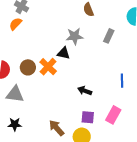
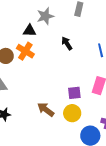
black triangle: (64, 53) -> (30, 31), moved
black arrow: (85, 91) -> (67, 43), moved, turned 48

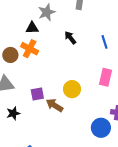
purple square: (74, 93) -> (37, 94), moved
yellow circle: (72, 113) -> (72, 89), moved

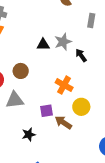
gray star: (47, 12) -> (63, 42), moved
orange cross: (30, 49) -> (64, 85), moved
black star: (13, 113) -> (29, 134), moved

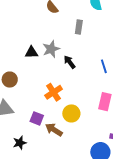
orange cross: (64, 85) -> (54, 92), turned 30
purple square: (47, 111) -> (37, 118), turned 32

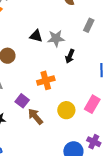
black arrow: (70, 62) -> (70, 56), turned -136
yellow circle: (71, 113) -> (66, 110), moved

